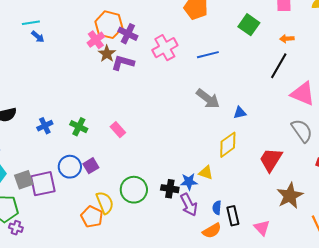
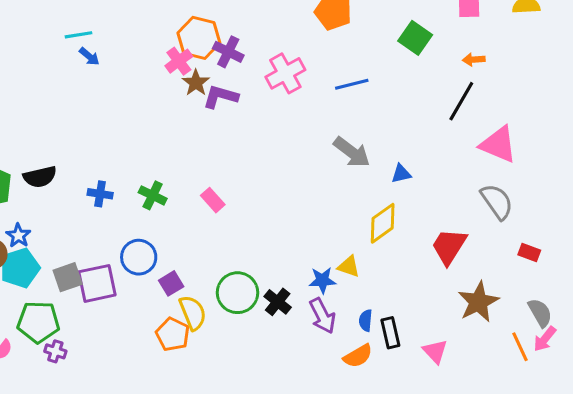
blue cross: (45, 126) -> (100, 194), turned 35
purple square: (91, 166) -> (171, 283), moved
black cross: (170, 189) -> (278, 302), moved, turned 30

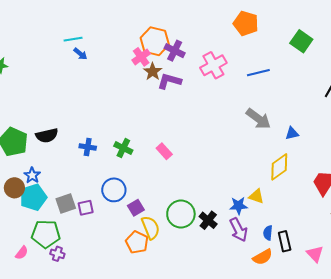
purple square: (97, 283) -> (86, 208), size x0.6

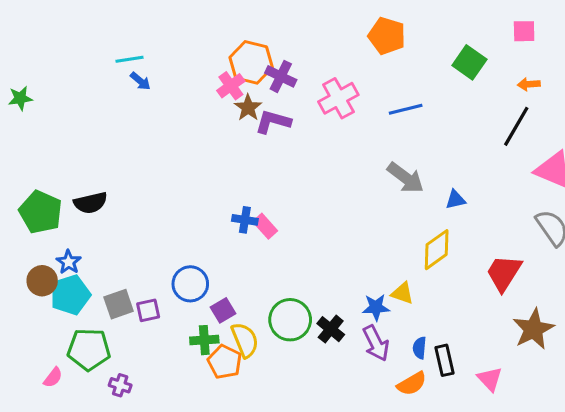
blue cross: (88, 147) -> (245, 220), moved
green cross: (123, 148) -> (204, 340), moved, turned -30
purple cross: (57, 254) -> (120, 385), moved

